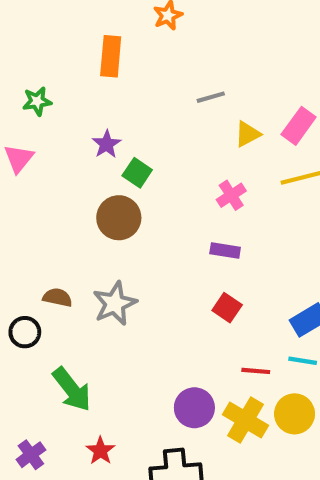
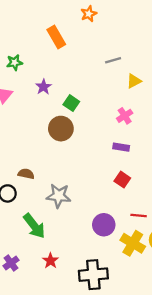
orange rectangle: (111, 56) -> (56, 37), turned -35
purple star: (107, 144) -> (43, 87), moved
gray star: (115, 304) -> (59, 196), moved, turned 30
purple circle: (194, 408) -> (104, 225), moved

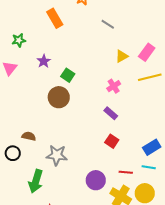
gray line: (113, 60) -> (108, 24), moved, turned 48
purple rectangle: (121, 147) -> (111, 113), turned 32
green arrow: (34, 226) -> (36, 181), turned 55

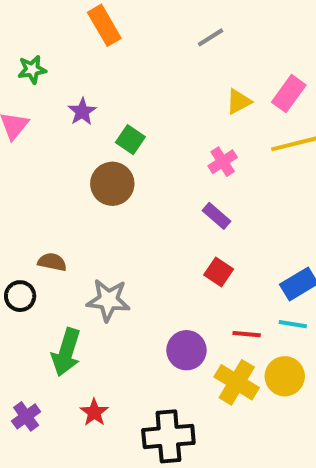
gray line: (108, 24) -> (211, 37), turned -64

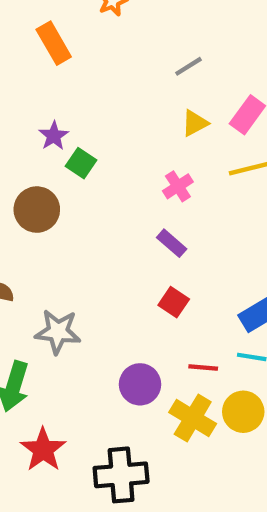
gray line: (211, 37) -> (188, 66), moved
purple star: (82, 112) -> (54, 136), moved
brown circle: (112, 184) -> (37, 210), moved
red star: (94, 412) -> (43, 450), size x1.5

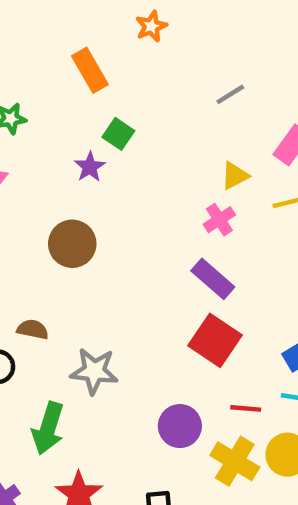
yellow triangle: (195, 123) -> (235, 176), moved
green square: (81, 163) -> (118, 134), moved
purple rectangle: (172, 243) -> (213, 279), size x1.4
red square: (174, 302) -> (215, 340), size x1.6

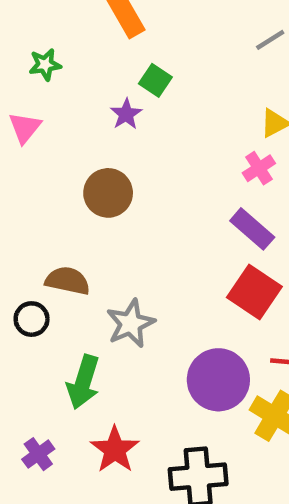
brown semicircle: (33, 329) -> (68, 281), size x1.4
gray star: (94, 371) -> (131, 324), turned -30
purple circle: (180, 426) -> (218, 380), size x1.4

